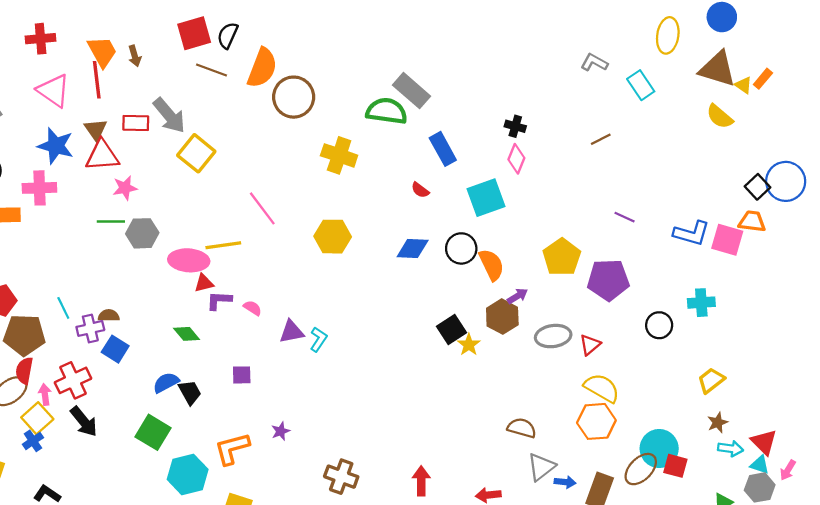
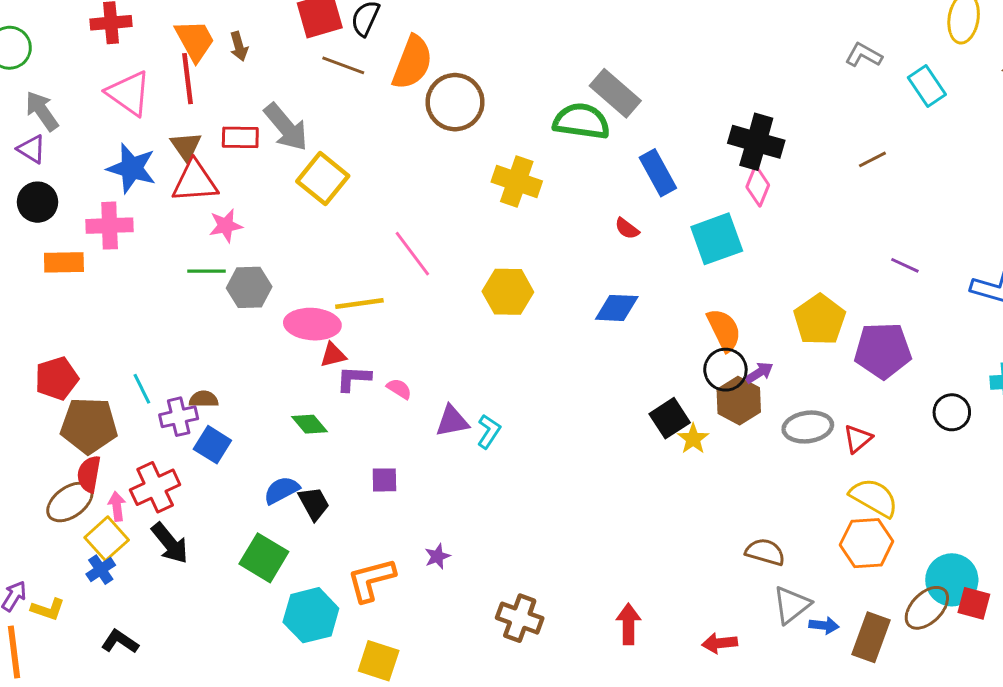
black cross: (515, 126) -> (756, 142), size x1.8
black circle: (461, 248) -> (725, 370), moved

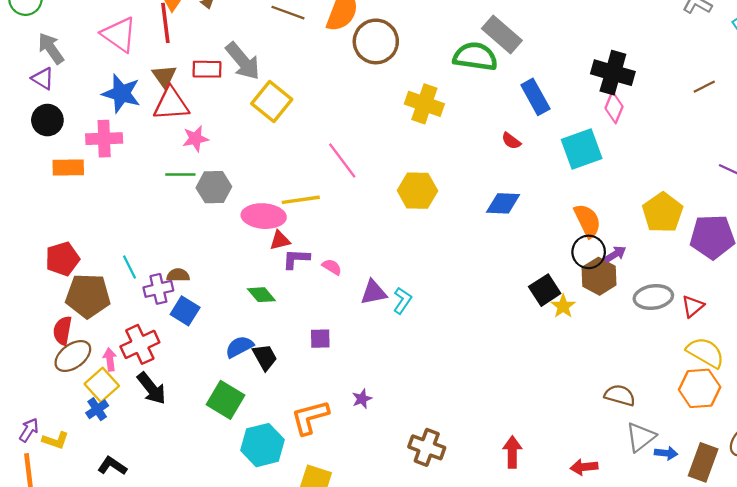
red semicircle: (89, 474) -> (62, 331), moved

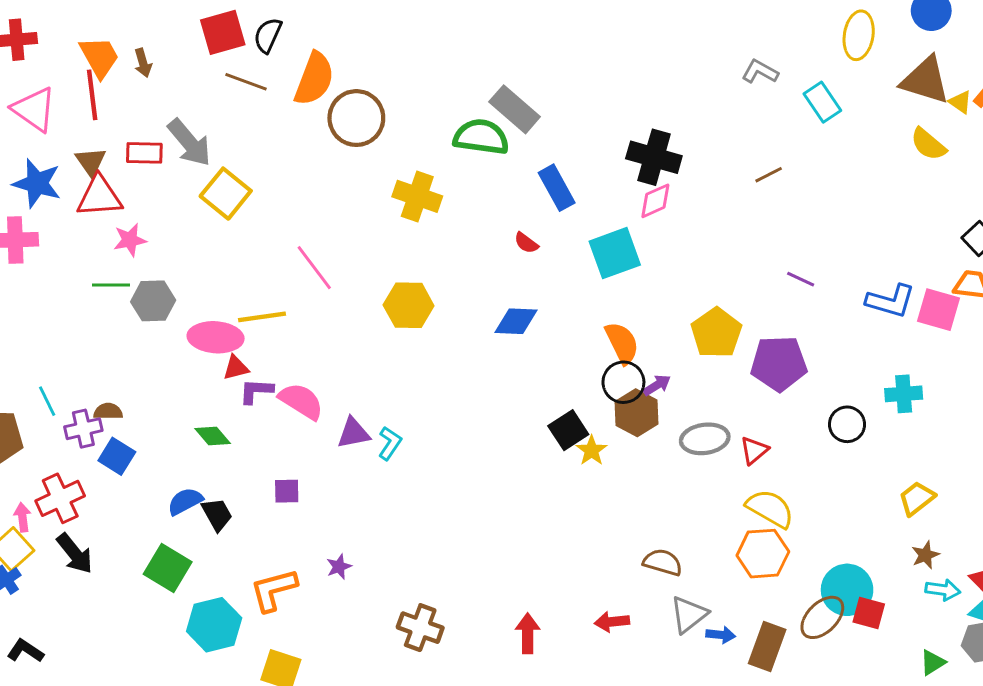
pink diamond: (614, 107) -> (655, 201), turned 44
pink semicircle: (332, 267) -> (301, 401), size x1.8
red arrow: (584, 467) -> (612, 622), moved

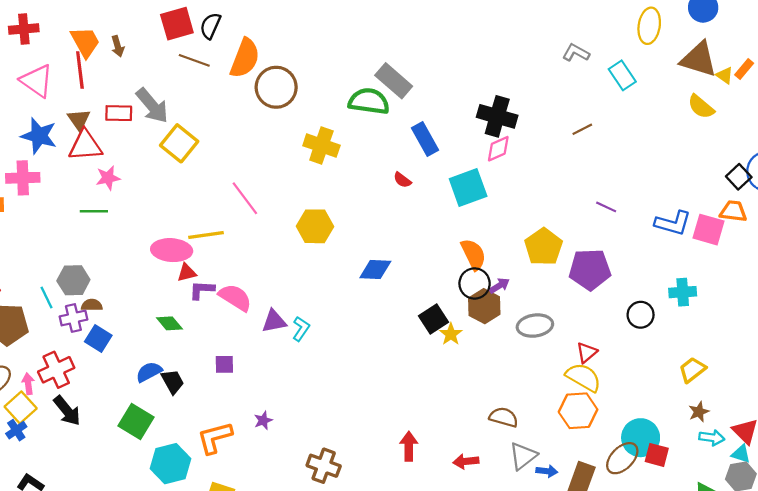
gray hexagon: (153, 301) -> (73, 280), moved
blue diamond: (516, 321) -> (375, 269), moved
red triangle: (754, 450) -> (587, 352), moved
red arrow: (528, 633) -> (409, 446), moved

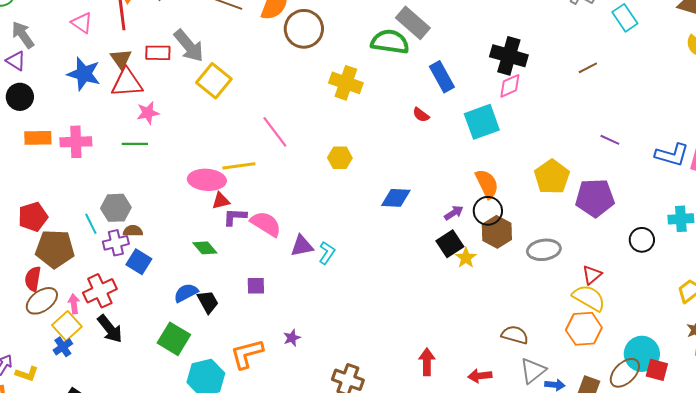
pink triangle: (37, 81) -> (82, 23), size x0.7
pink cross: (23, 178) -> (76, 142), moved
yellow hexagon: (315, 226) -> (340, 158), size x0.7
purple arrow: (499, 286) -> (454, 213), moved

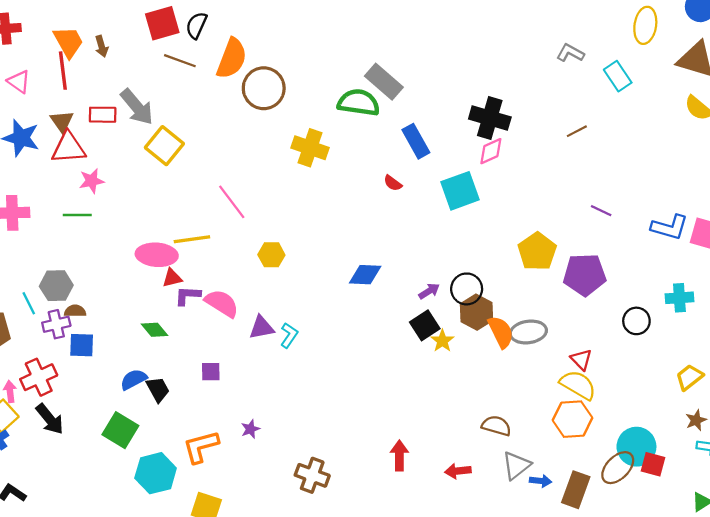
yellow hexagon: (340, 158) -> (271, 255), moved
orange semicircle: (487, 184) -> (501, 332), moved
blue square: (139, 262) -> (82, 345), turned -30
red triangle: (592, 275) -> (581, 360), turned -35

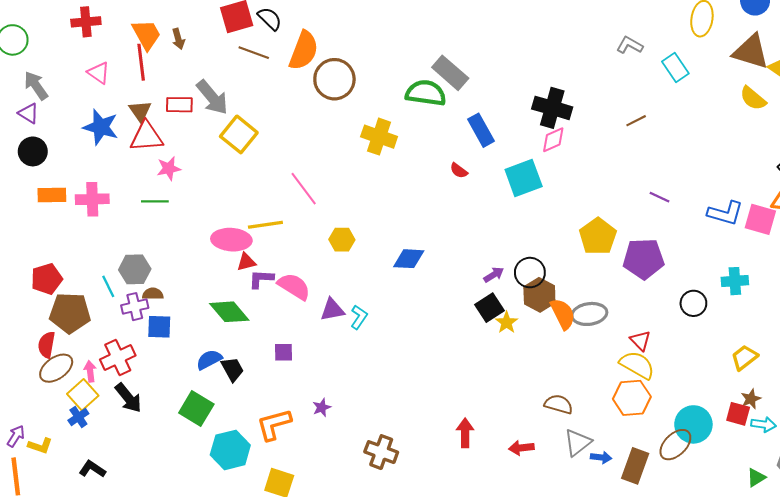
black semicircle: (196, 25) -> (270, 19), turned 110
blue diamond: (365, 275) -> (409, 259), moved
green diamond: (154, 330) -> (229, 312), size x1.5
red square: (653, 464) -> (738, 414), moved

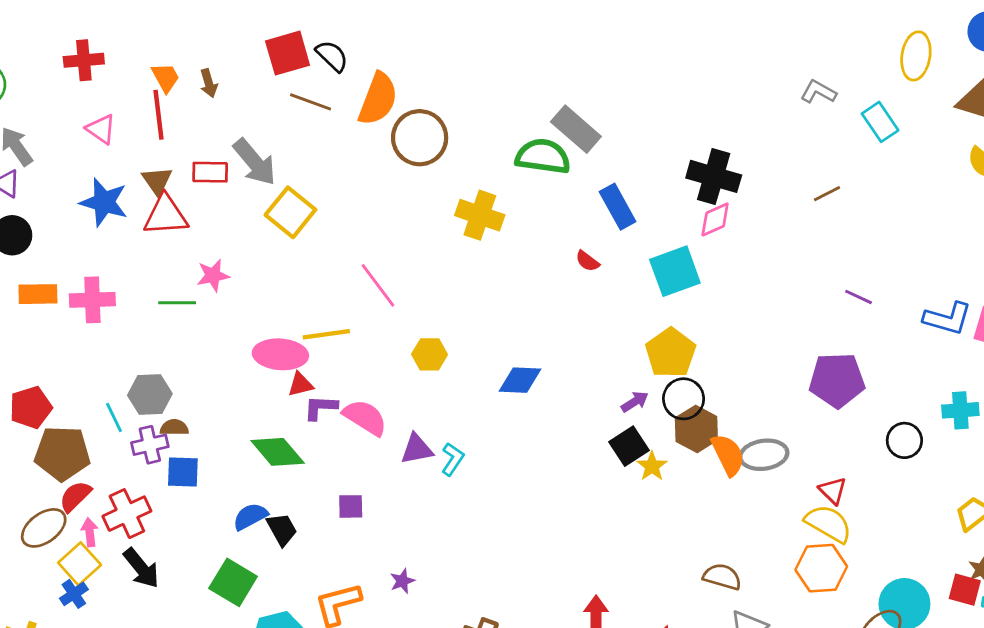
orange trapezoid: (146, 35) -> (166, 77), size x0.7
pink star: (169, 168) -> (213, 275), moved
yellow pentagon: (598, 236) -> (671, 353), moved
red semicircle: (47, 345) -> (75, 496), moved, turned 35

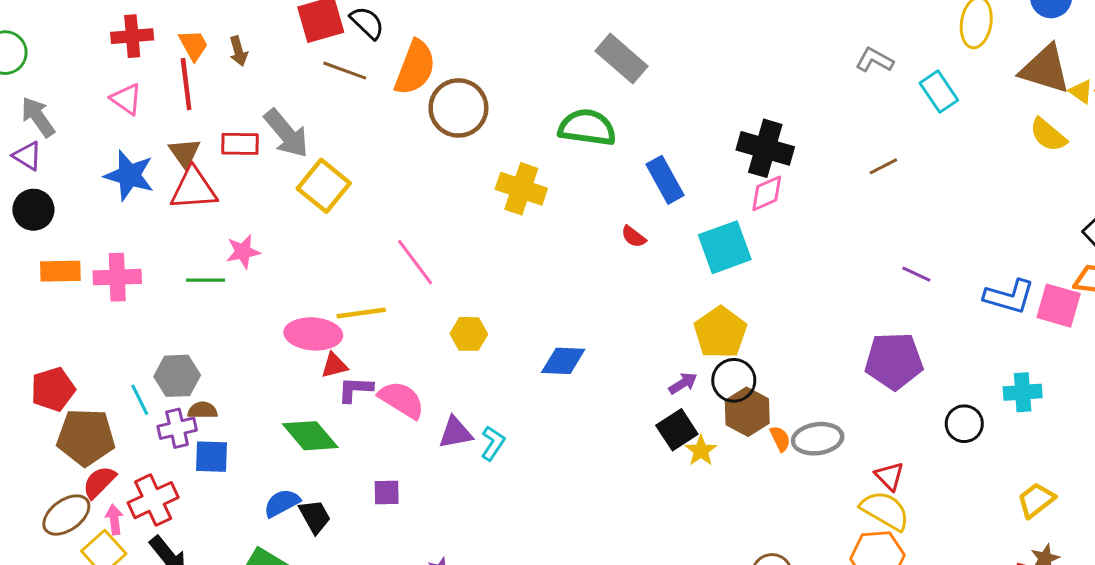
red cross: (84, 60) -> (132, 36), moved
gray rectangle: (576, 129) -> (622, 59), moved
orange semicircle: (728, 455) -> (780, 439), size x0.6

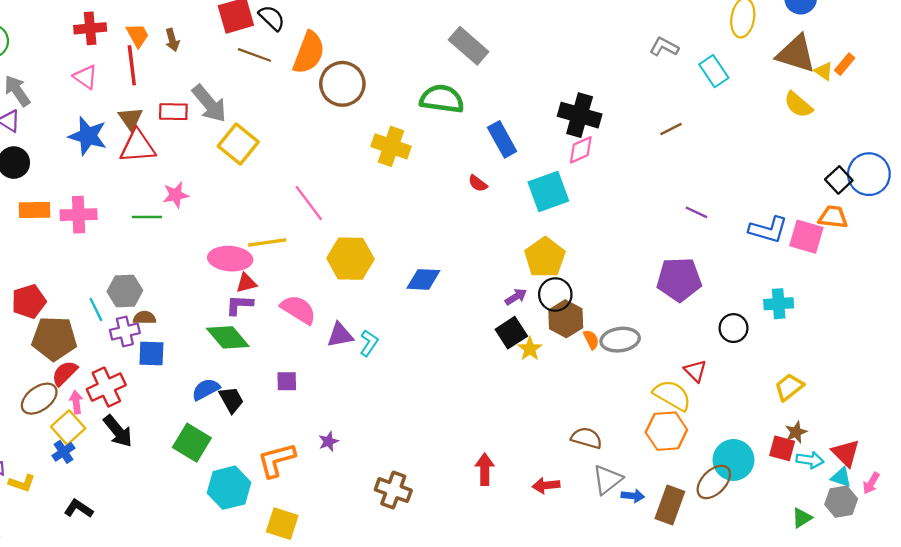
yellow hexagon: (469, 334) -> (350, 259), size x1.6
purple L-shape: (355, 389) -> (239, 305), moved
red triangle: (889, 476) -> (695, 371), moved

